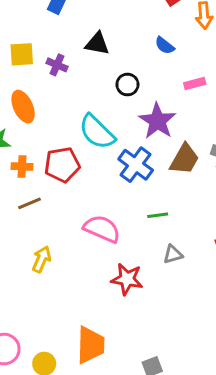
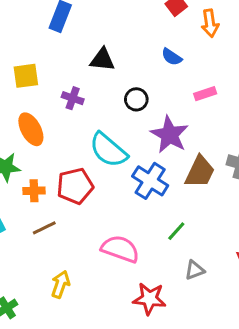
purple cross: (57, 65) -> (73, 98), moved
green line: (158, 215) -> (176, 231), turned -36

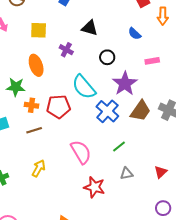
pink semicircle: (120, 249) -> (81, 152), turned 30

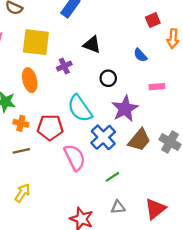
yellow square: (39, 30) -> (36, 42), size x1.5
purple cross: (66, 50) -> (64, 66), turned 32
pink semicircle: (81, 152) -> (75, 158), moved
red triangle: (161, 172) -> (155, 209), size x1.5

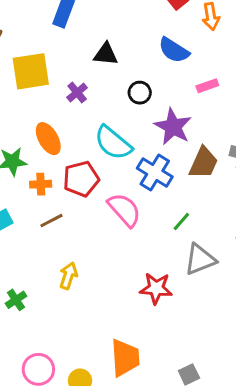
blue semicircle: (140, 55) -> (174, 50), size x1.5
orange ellipse: (30, 80) -> (48, 139), moved
gray triangle: (118, 207) -> (200, 260), size x1.6

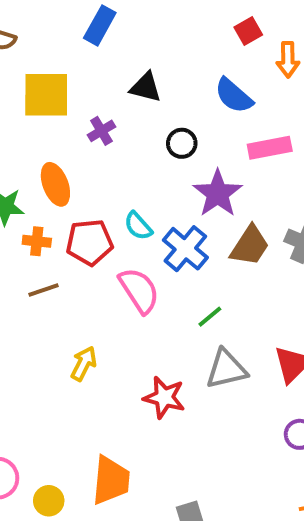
pink rectangle: (207, 86) -> (270, 148), size x1.5
cyan semicircle: (113, 143) -> (138, 226), moved, size x0.6
yellow arrow: (68, 276) -> (84, 364), moved

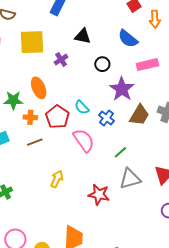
red pentagon: (90, 242) -> (57, 117), turned -30
blue cross: (185, 249) -> (106, 118), size x0.7

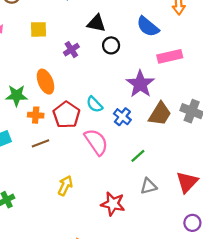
yellow square: (32, 42) -> (38, 29), size x0.6
black circle: (102, 64) -> (111, 45), moved
gray triangle: (130, 179) -> (148, 186), size x0.7

